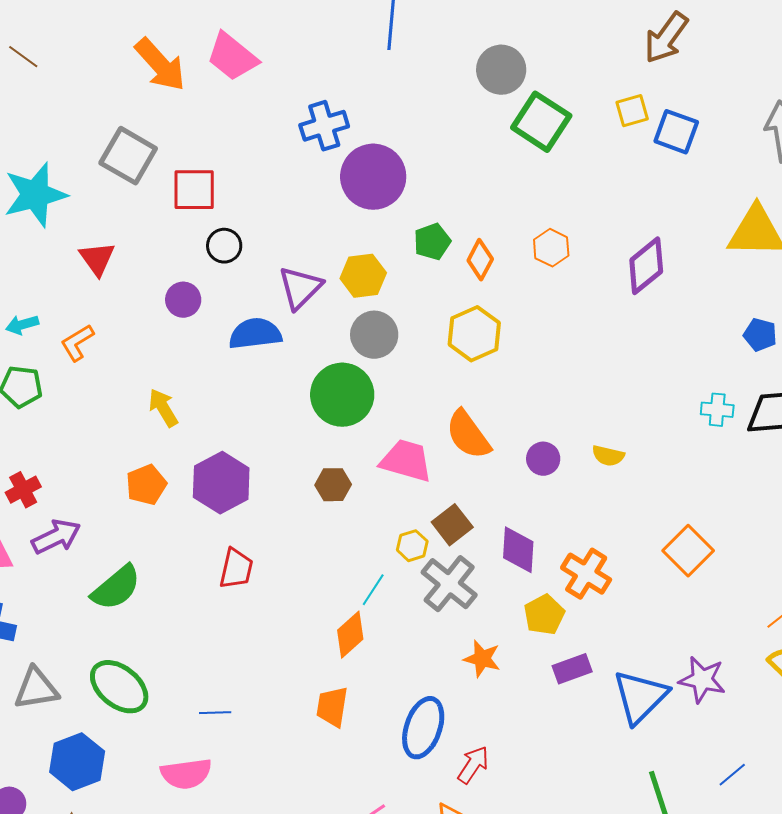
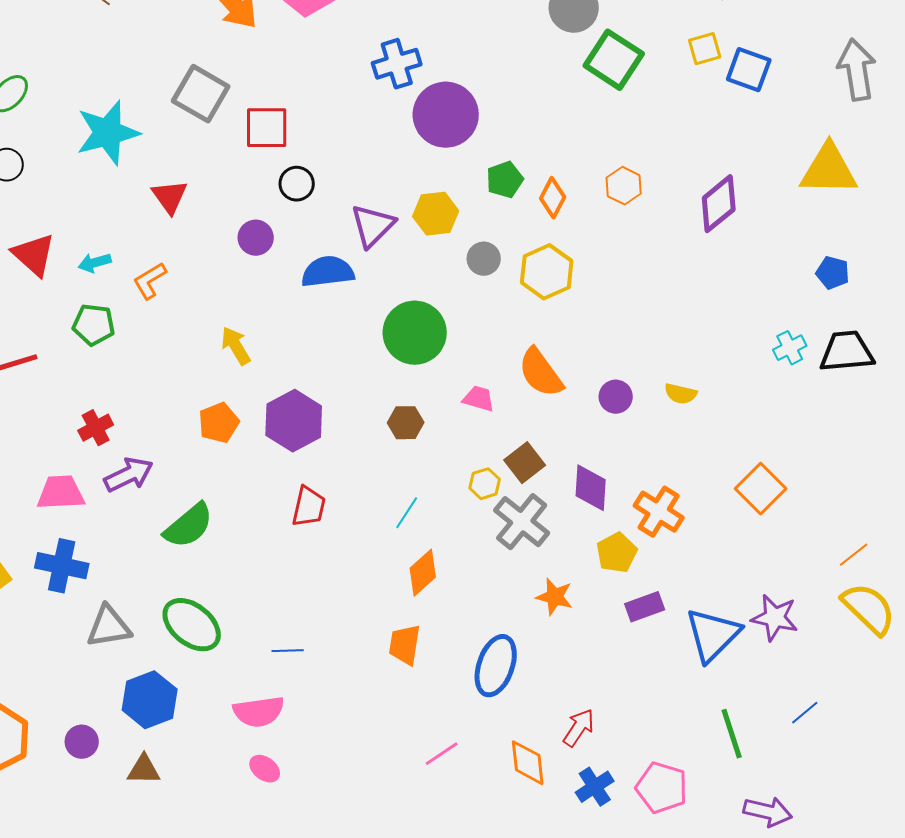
gray circle: (374, 335) -> (484, 259), moved, size x0.7
cyan cross: (717, 410) -> (790, 348), turned -32
pink trapezoid: (406, 461) -> (479, 399), size x0.6
cyan line: (373, 590) -> (407, 513), moved
red arrow: (473, 765) -> (579, 728), moved

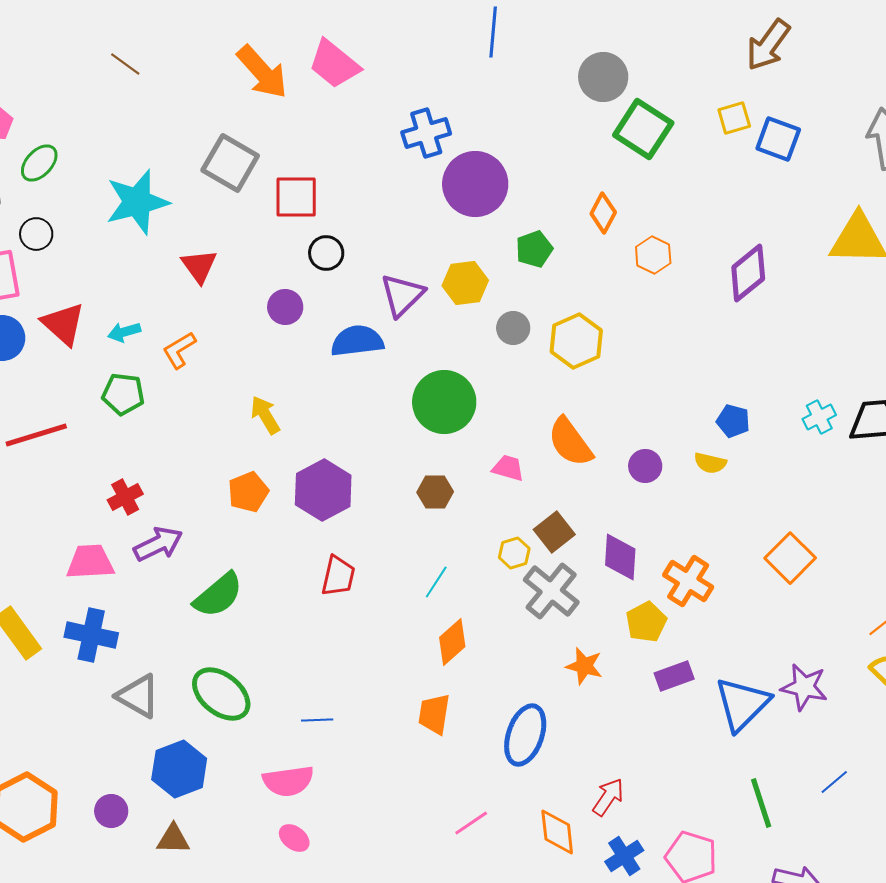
orange diamond: (553, 198) -> (603, 213), moved
blue pentagon: (833, 273) -> (733, 421), moved
gray triangle: (109, 627) -> (138, 696), turned 39

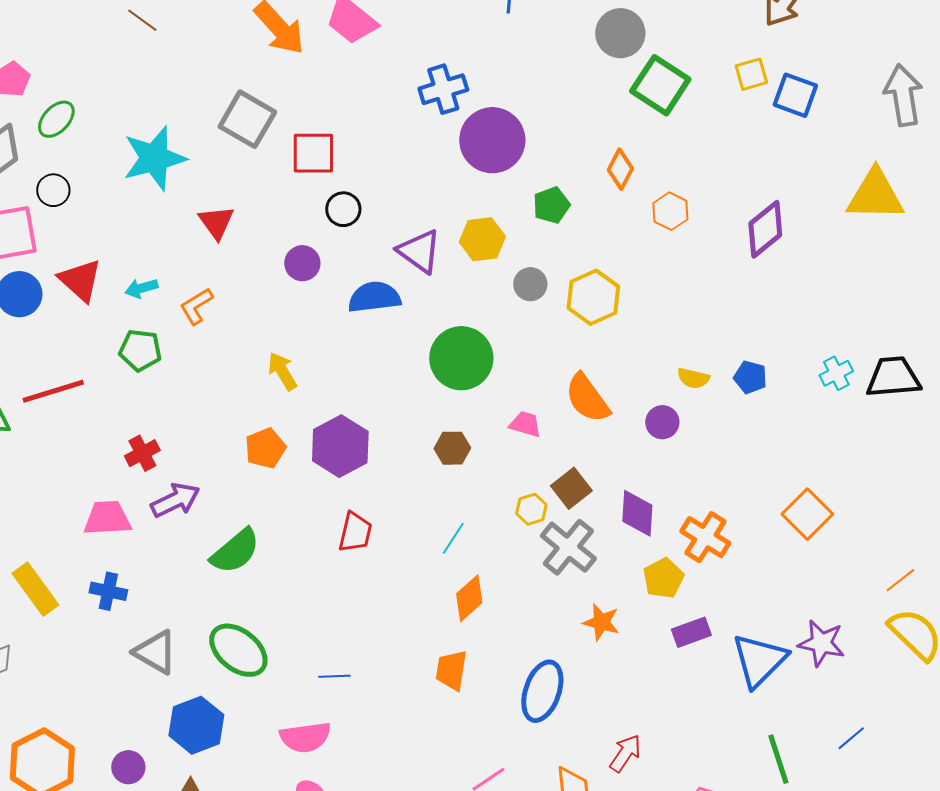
purple triangle: (402, 295) -> (419, 251), turned -39
yellow semicircle: (710, 463) -> (693, 378), moved
blue cross: (91, 635) -> (108, 591), size x0.7

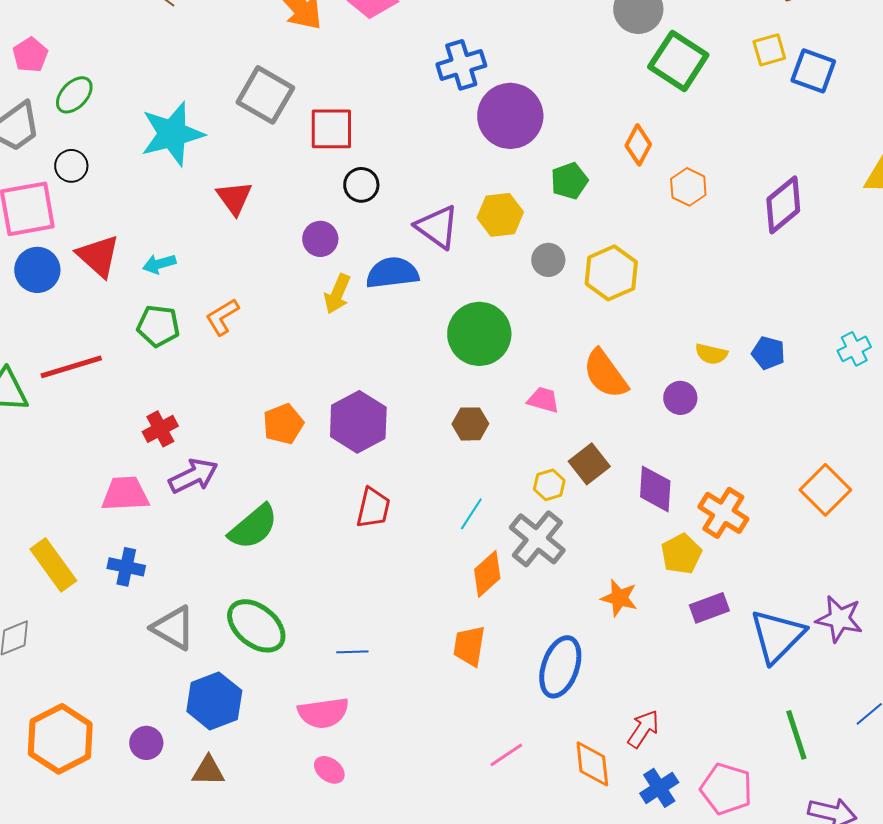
orange L-shape: (196, 306) -> (222, 317), moved
yellow arrow: (282, 371) -> (337, 294), moved, turned -126
gray cross: (568, 547) -> (537, 539), moved

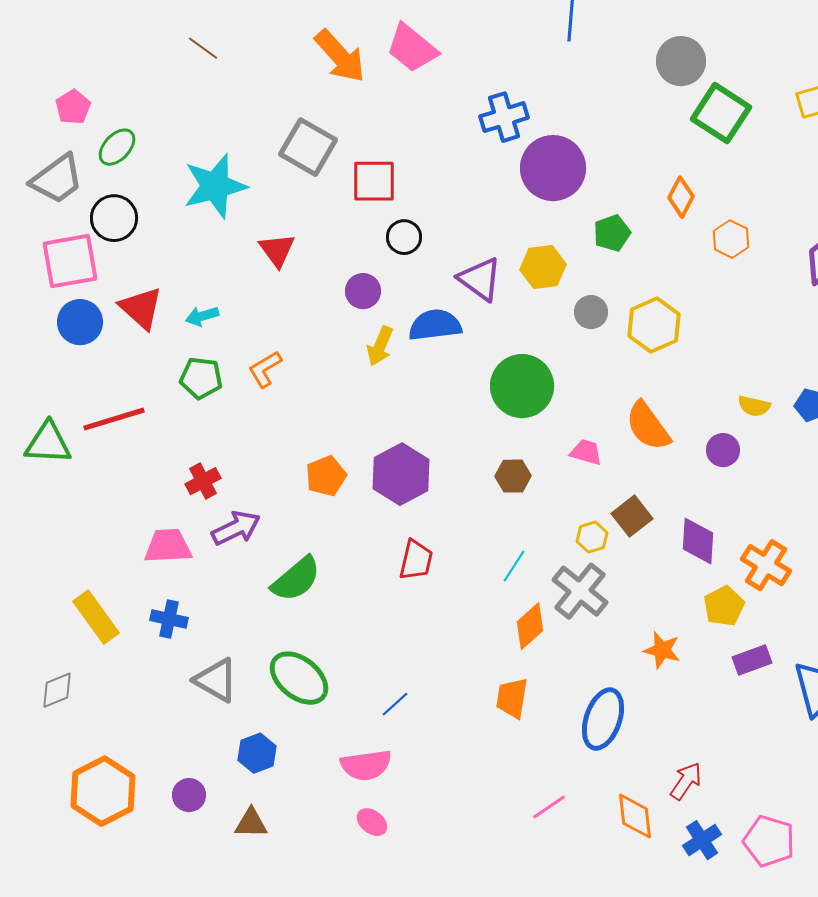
black circle: (71, 166) -> (114, 218), size x1.4
blue line: (352, 652) -> (395, 704), turned -40
blue hexagon: (214, 701) -> (257, 753), size x0.7

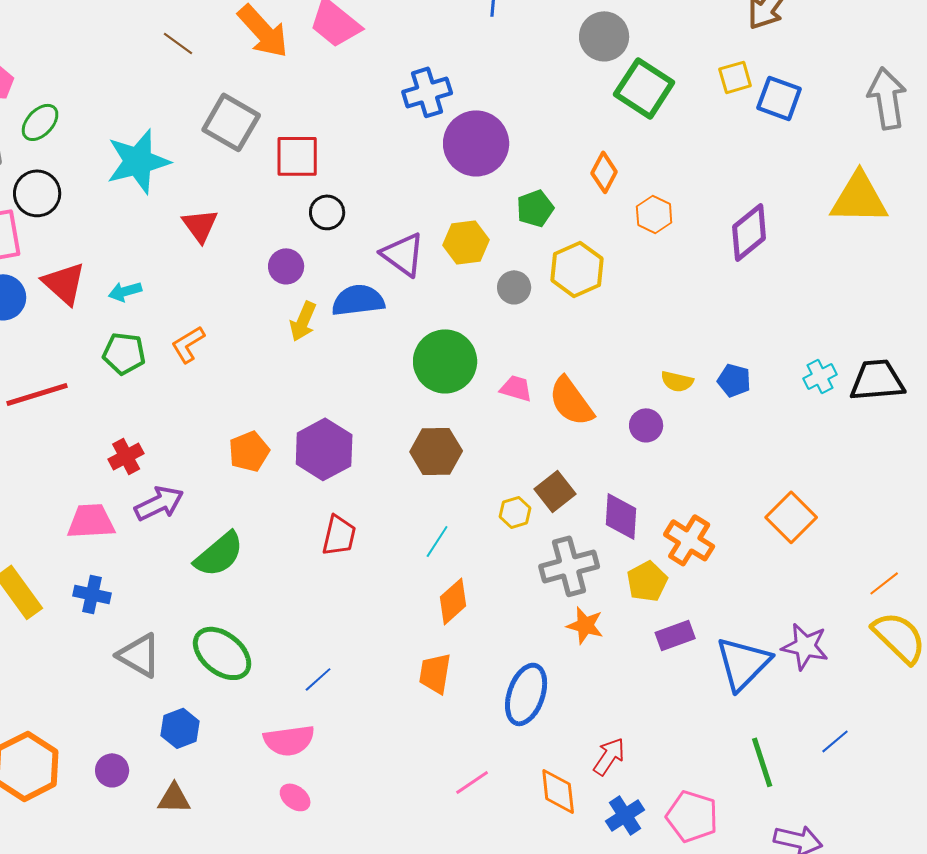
brown line: (203, 48) -> (178, 43), moved
yellow hexagon: (654, 325) -> (577, 269), moved
pink trapezoid: (586, 452) -> (516, 388), moved
brown hexagon: (513, 476) -> (436, 451), size x1.4
gray cross: (580, 591) -> (569, 566), moved, turned 36

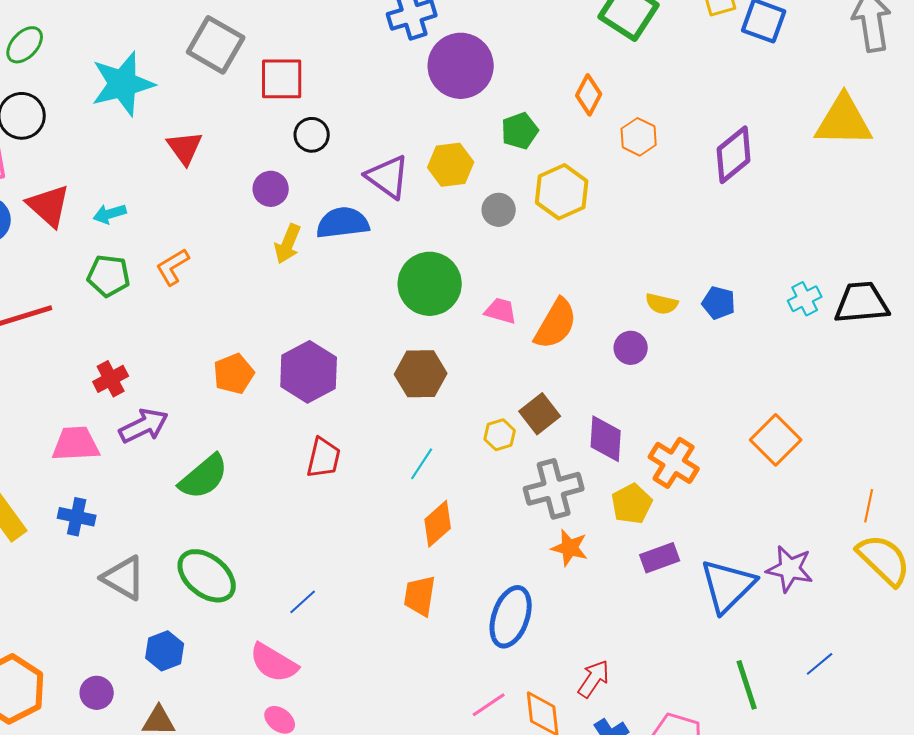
orange semicircle: (571, 401) -> (556, 324), turned -114
orange line: (884, 583) -> (869, 506), turned -40
pink semicircle: (289, 740) -> (274, 663), turned 39
pink line: (472, 782) -> (489, 705), moved

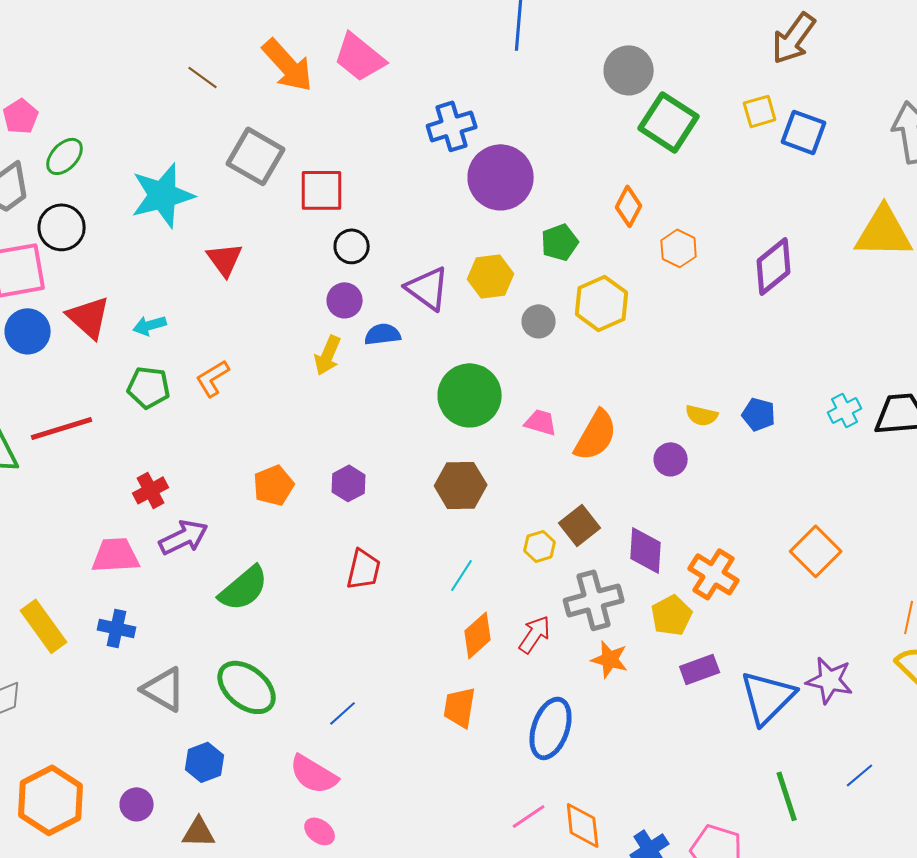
purple circle: (271, 189) -> (345, 300), moved
blue semicircle: (343, 223) -> (383, 334), size x0.7
purple hexagon: (309, 372) -> (349, 483), size x0.6
red arrow: (594, 679) -> (535, 634), moved

